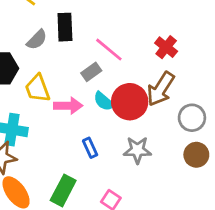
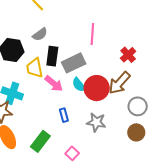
black rectangle: (65, 27) -> (52, 56), moved
pink line: (109, 50) -> (92, 34), moved, turned 45
gray rectangle: (91, 72) -> (74, 63), size x1.6
pink arrow: (68, 106) -> (54, 84), turned 30

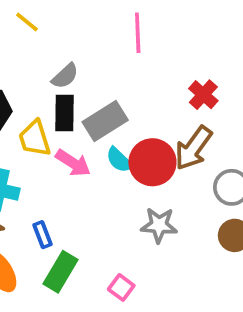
gray semicircle: (40, 34) -> (65, 76), moved
pink line: (92, 34) -> (138, 33), moved
blue rectangle: (64, 115) -> (42, 235), moved

